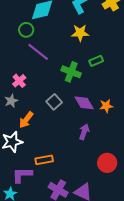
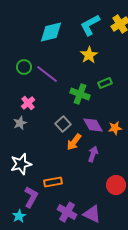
green circle: (26, 30) -> (24, 67), moved
yellow star: (80, 33) -> (89, 55), turned -30
orange arrow: (26, 120) -> (74, 142), moved
purple L-shape: (22, 175) -> (31, 197), turned 120

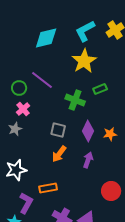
yellow star: (89, 55) -> (84, 61), size x1.4
green circle: (24, 67) -> (19, 88), moved
gray square: (63, 124) -> (58, 130), turned -35
purple diamond: (93, 125) -> (88, 131), turned 55
orange arrow: (74, 142) -> (59, 154), moved

